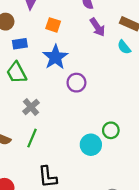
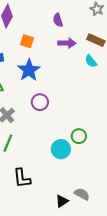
purple arrow: (98, 27) -> (67, 43), turned -54
purple circle: (76, 83) -> (40, 102), moved

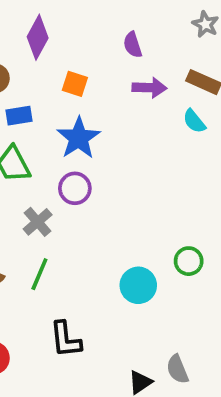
purple circle: (40, 102) -> (75, 188), moved
green circle: (79, 136) -> (189, 261), moved
gray semicircle: (82, 194) -> (177, 369), turned -140

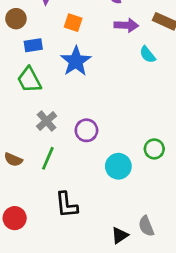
cyan semicircle: (194, 121) -> (148, 55), moved
purple circle: (75, 188) -> (86, 130), moved

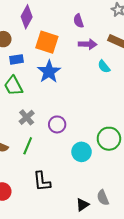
orange square: (73, 23) -> (47, 42), size x1.6
green circle: (154, 149) -> (109, 139), size x1.5

